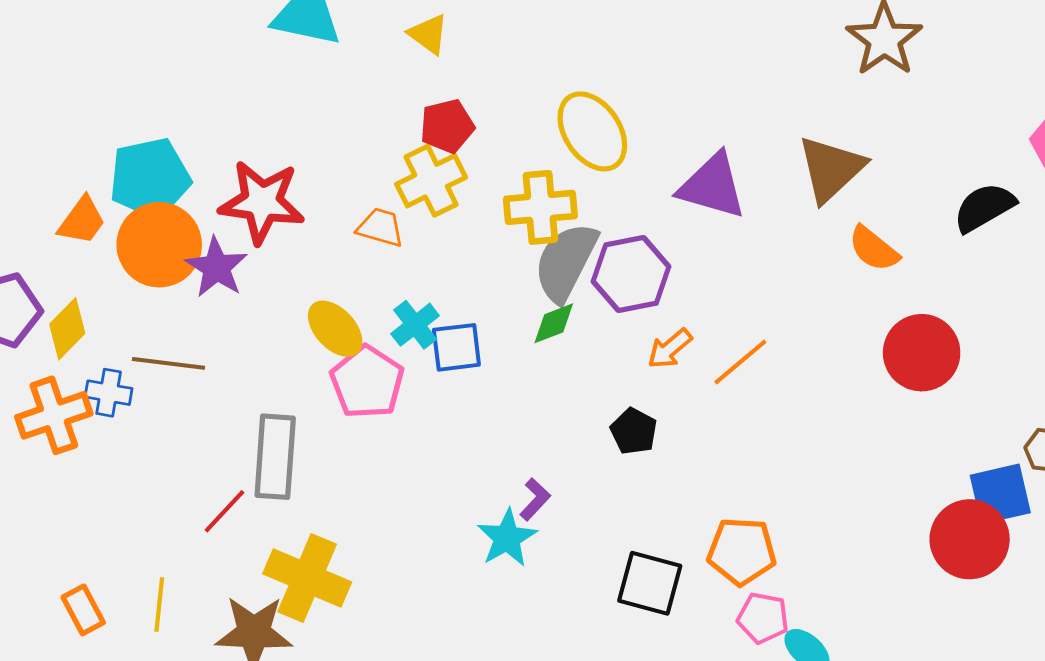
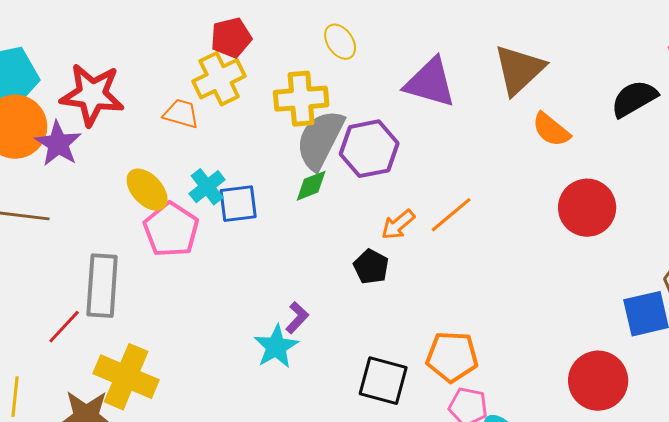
yellow ellipse: (592, 131) -> (340, 42), size x0.6
orange arrow: (670, 349) -> (398, 225), moved
red circle: (970, 539) -> (598, 381), moved

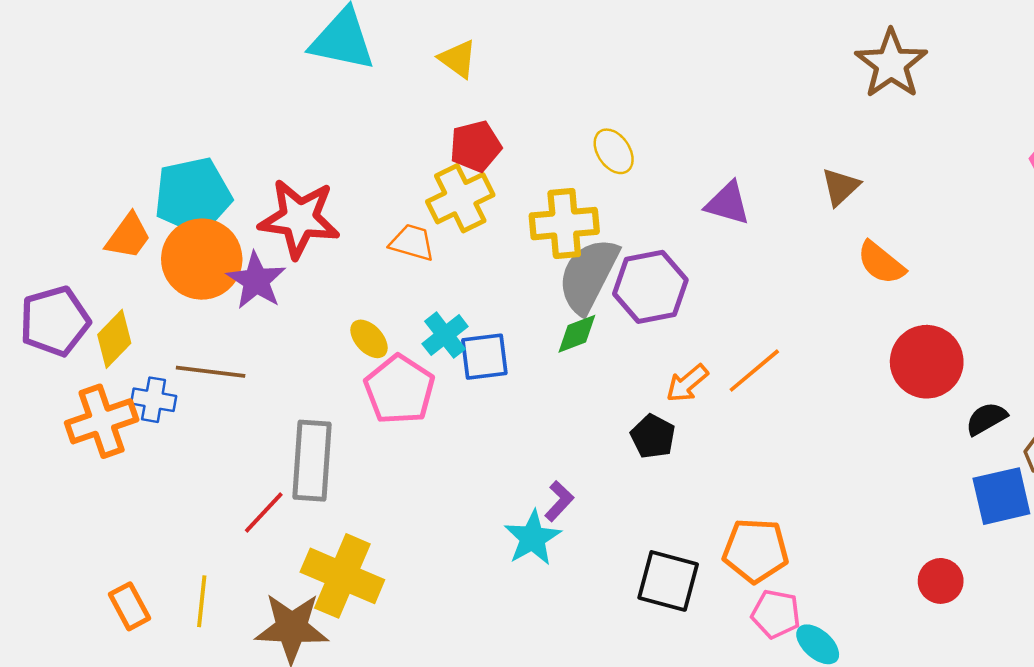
brown triangle: (519, 70) -> (840, 187), size x0.6
purple triangle: (430, 83) -> (728, 203), size x0.7
black semicircle: (634, 99) -> (986, 419), moved, size x0.7
yellow ellipse: (147, 190) -> (369, 339), size x0.7
red circle: (598, 381) -> (941, 581), size x0.6

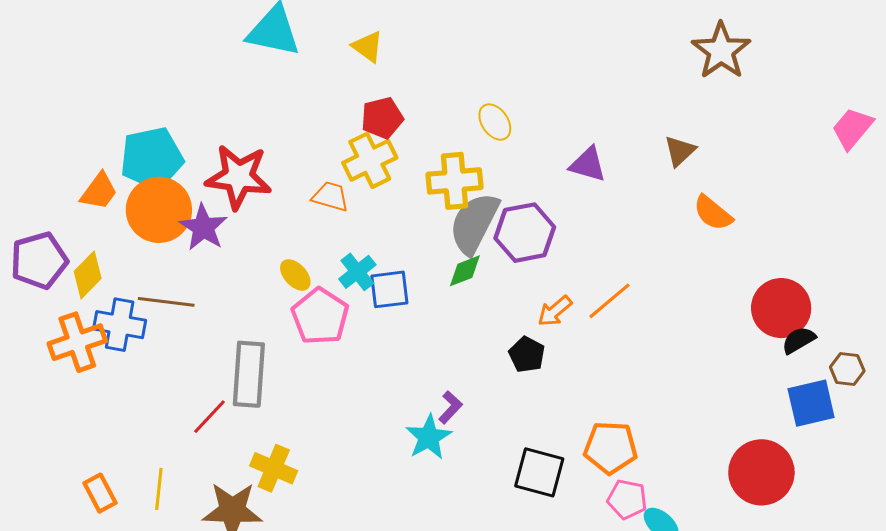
red circle: (927, 362) -> (781, 308), moved
blue cross: (154, 400) -> (120, 325), size x1.4
yellow cross: (342, 576) -> (274, 468), size x0.7
red circle: (941, 581) -> (761, 472), size x1.8

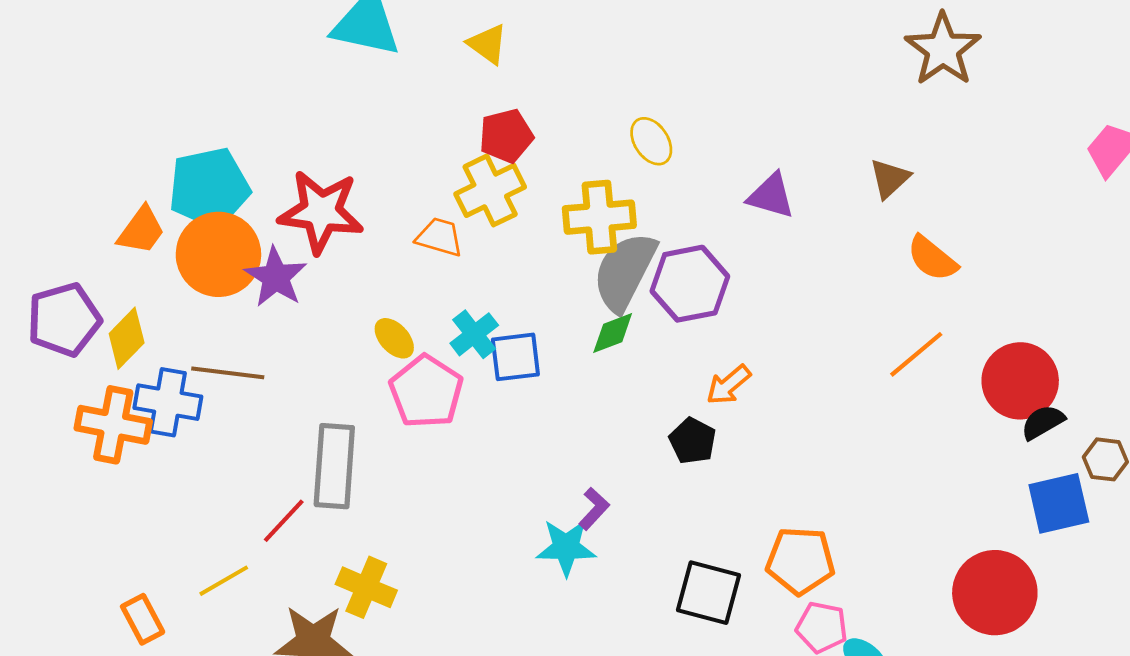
orange line: (610, 301) -> (916, 354), moved
orange cross: (77, 342) -> (113, 425), turned 30
cyan star: (429, 437) -> (566, 547), turned 30
yellow line: (159, 489) -> (224, 581), moved, turned 54

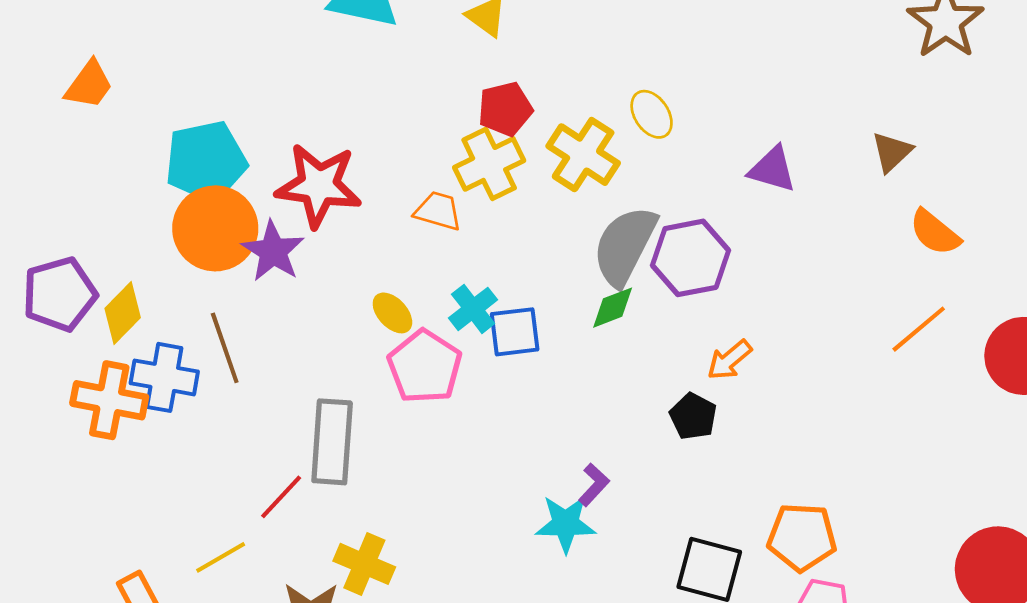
yellow cross: (599, 217) -> (583, 155), moved, turned 38
orange trapezoid: (141, 230) -> (89, 85), moved
brown line: (228, 373) -> (225, 348), turned 64

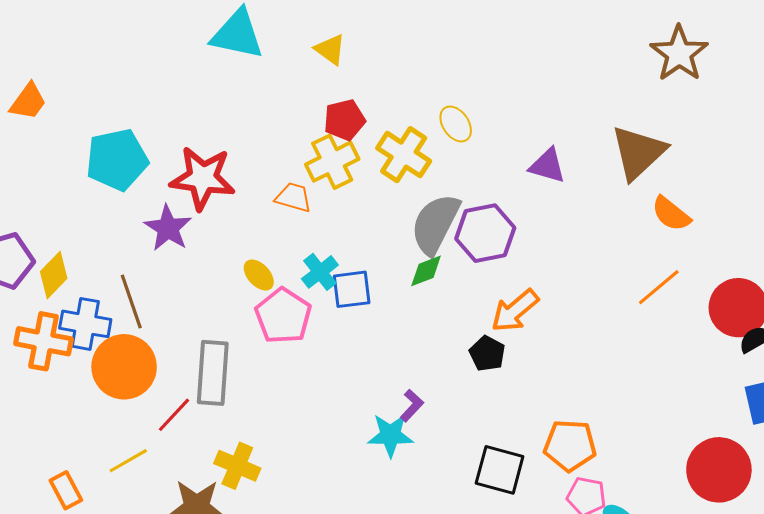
brown triangle: (892, 152) -> (638, 153), size x1.8
orange circle: (215, 228) -> (124, 367), moved
orange arrow: (729, 360) -> (515, 311), size x1.4

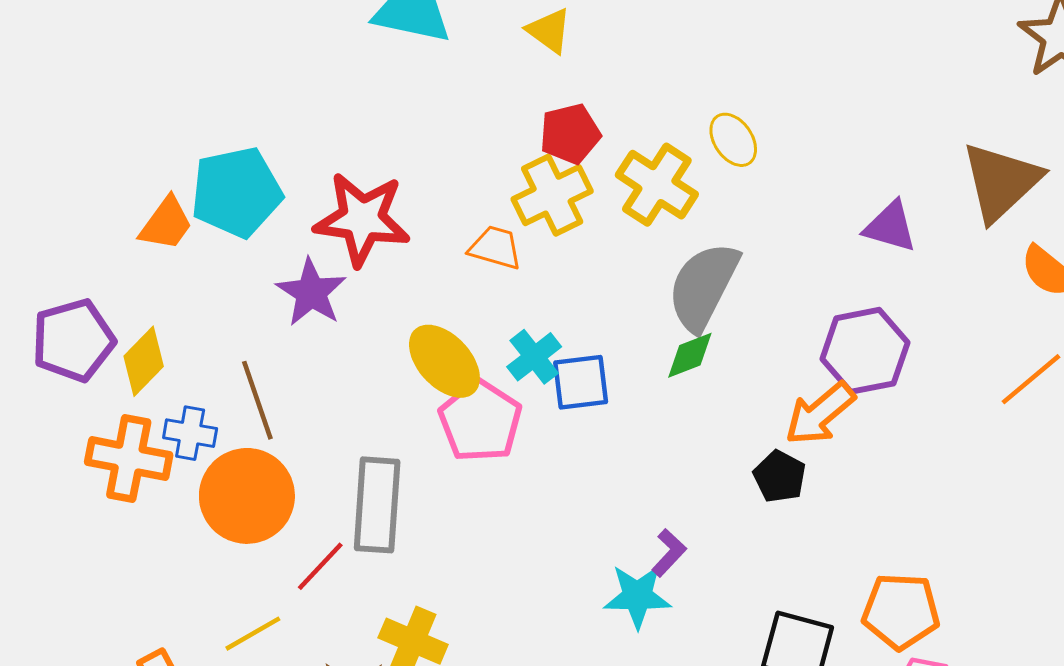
orange trapezoid: (28, 102) -> (166, 224), moved
purple triangle: (548, 166) -> (890, 227), moved
purple hexagon: (485, 233) -> (865, 351), moved
yellow ellipse: (259, 275) -> (444, 361), size x1.6
blue cross: (85, 324) -> (190, 433), size x0.7

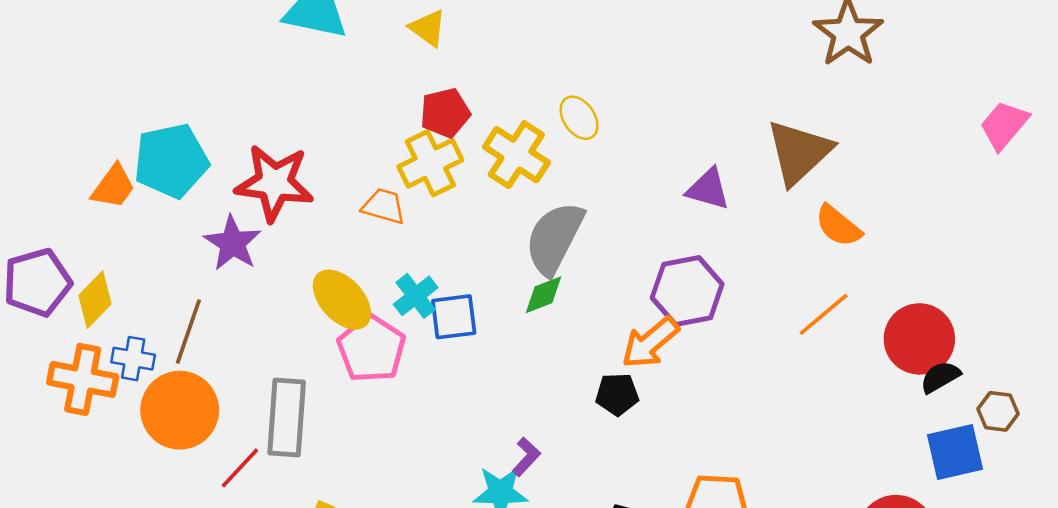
brown line: (257, 400) -> (188, 332), turned 38
black pentagon: (780, 476) -> (617, 394), turned -30

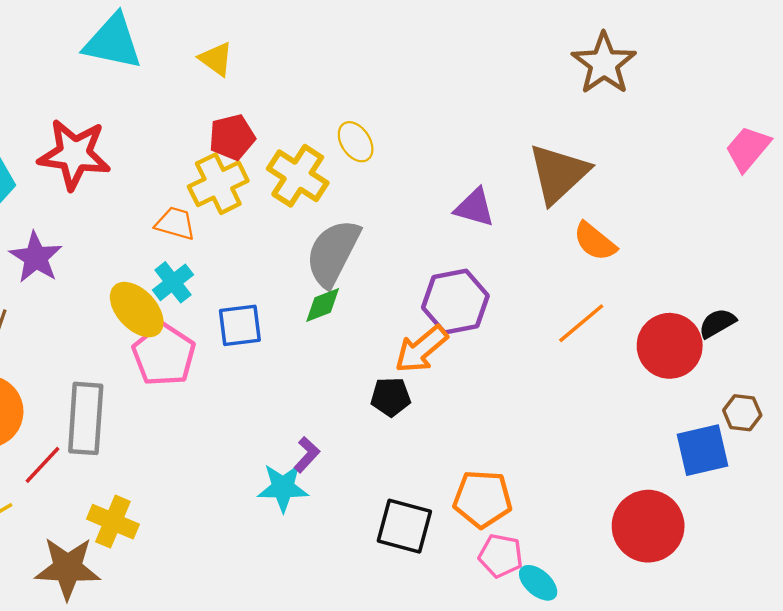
red star: (274, 183) -> (74, 154), moved
cyan cross: (416, 296) -> (173, 282), moved
black semicircle: (940, 377) -> (717, 323), moved

